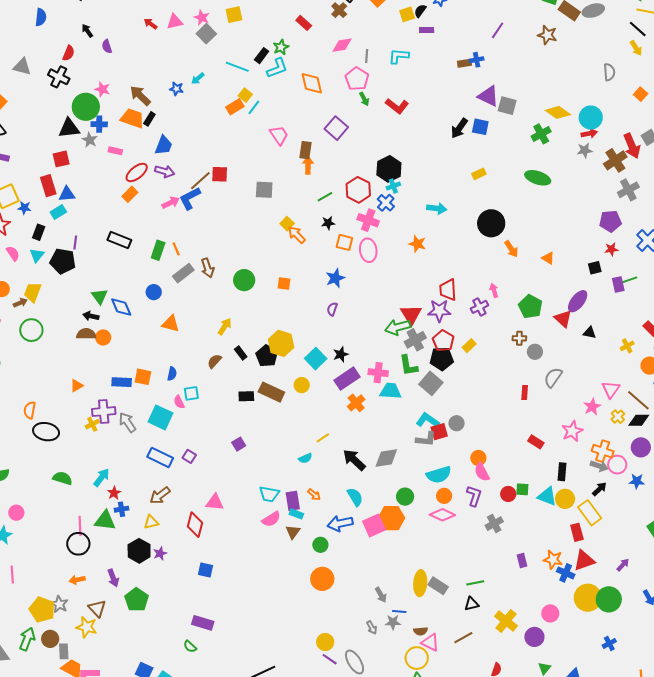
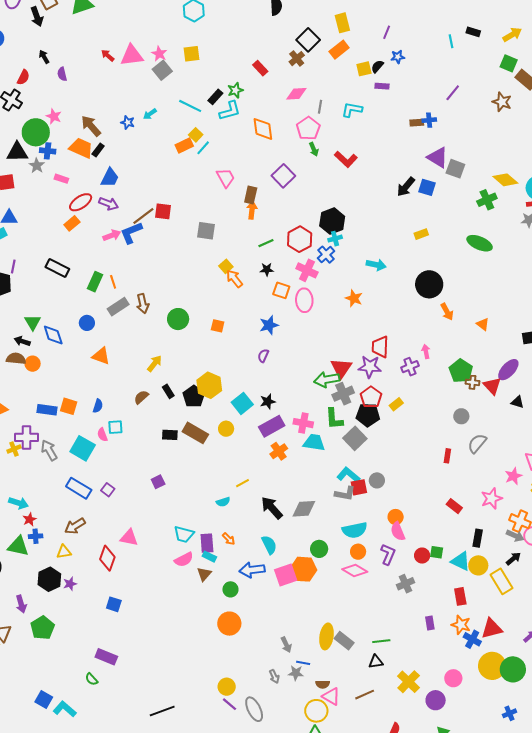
pink triangle: (175, 22) -> (132, 55), size x1.4
brown cross: (519, 338) -> (473, 382), moved
cyan arrow: (102, 477) -> (18, 503), turned 66
red rectangle: (577, 532) -> (460, 596), moved

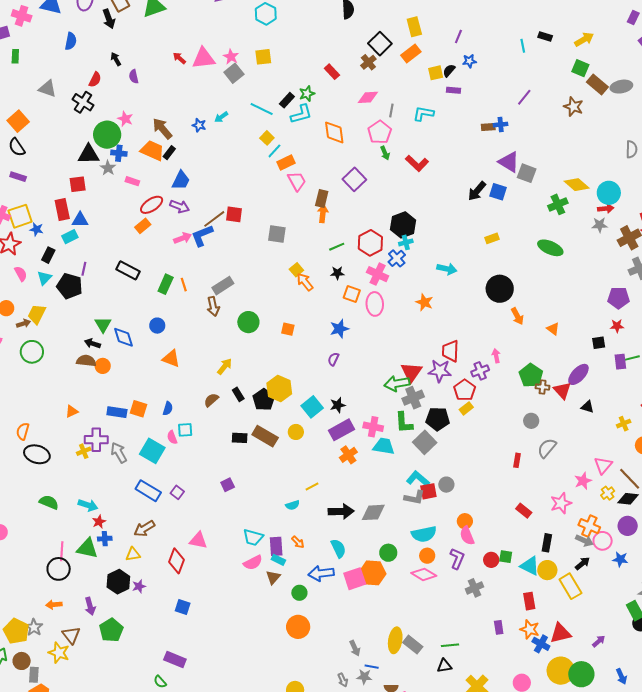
orange rectangle: (184, 145) -> (286, 163), moved
gray rectangle: (118, 307) -> (223, 286), moved
red pentagon: (371, 397) -> (465, 390), moved
black arrow: (272, 508) -> (341, 511), turned 130

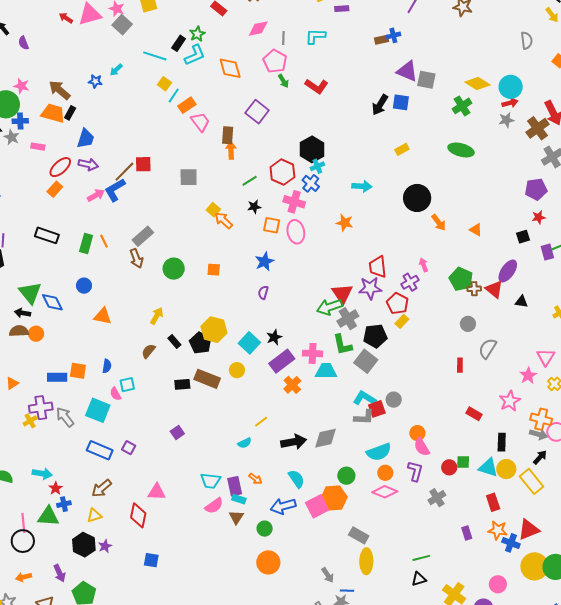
green triangle: (103, 325) -> (30, 293), size x1.4
gray rectangle: (413, 645) -> (359, 535), moved

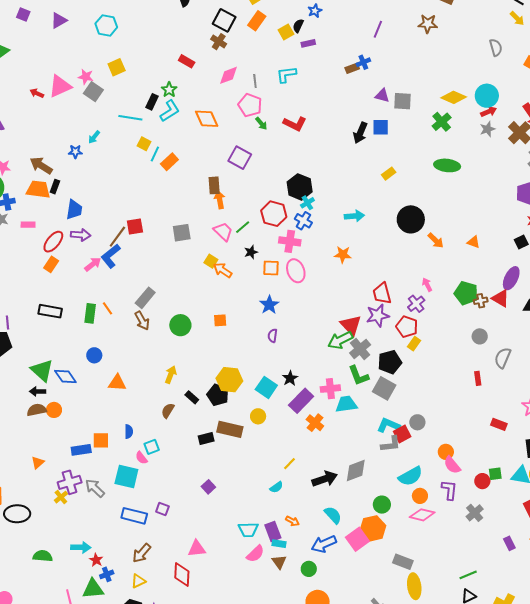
purple triangle: (407, 71) -> (382, 95), size x0.7
pink trapezoid: (200, 122) -> (223, 232), moved

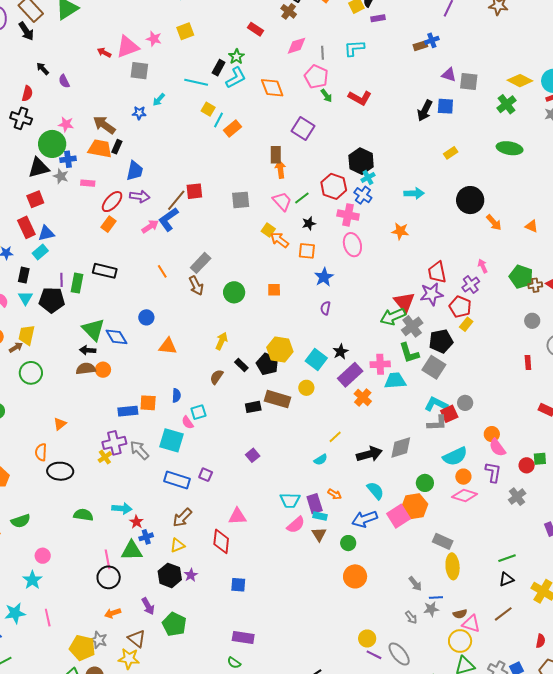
gray square: (93, 92) -> (139, 71), moved, turned -30
orange square: (271, 268) -> (307, 251), moved
green rectangle: (90, 313) -> (77, 283), moved
orange triangle: (38, 462) -> (60, 424), moved

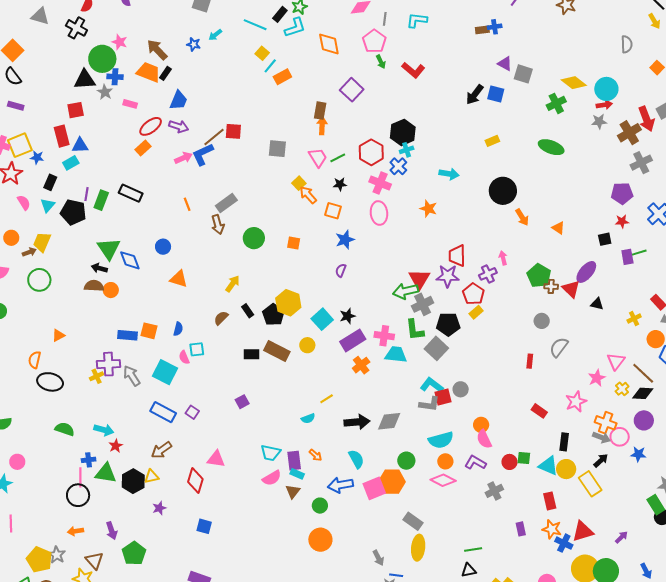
purple L-shape: (493, 472) -> (475, 463), turned -80
blue cross: (146, 537) -> (89, 460), moved
black hexagon: (170, 575) -> (133, 481), moved

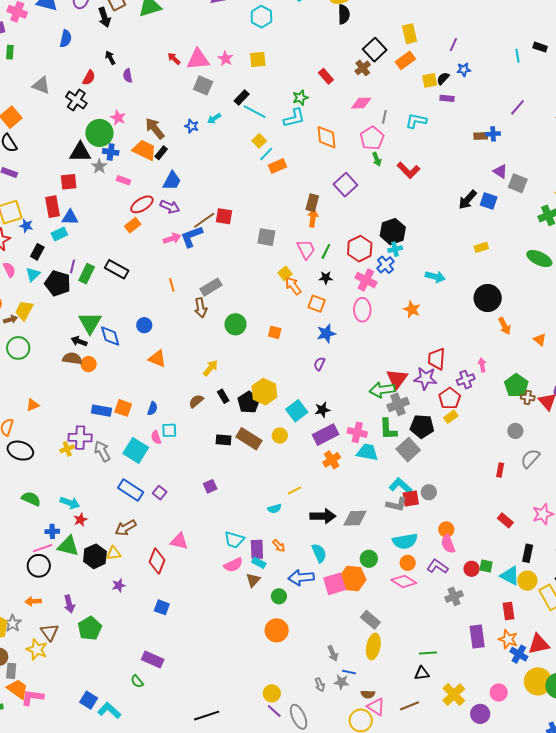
black rectangle: (280, 14) -> (242, 98), moved
green line: (338, 158) -> (326, 251), turned -42
pink line: (80, 477) -> (43, 548), turned 66
purple rectangle: (521, 529) -> (477, 636), size x1.6

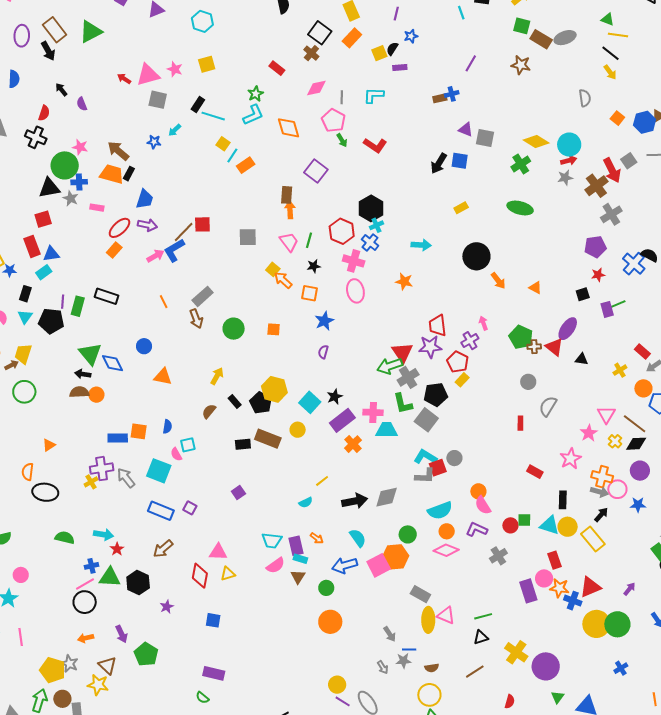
yellow triangle: (114, 553) -> (228, 574), moved
pink circle: (499, 692) -> (544, 578), moved
pink triangle: (376, 707) -> (446, 615), moved
purple circle: (480, 714) -> (546, 666), size x1.4

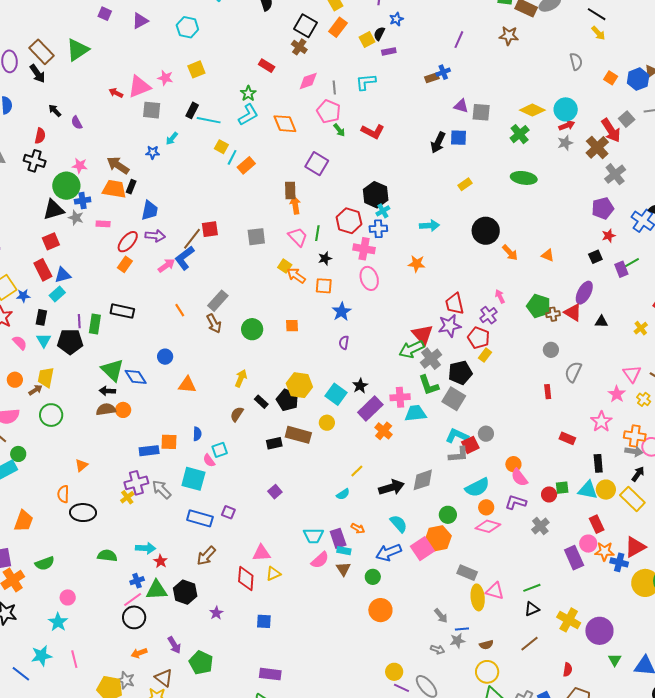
blue cross: (370, 242) -> (378, 229), turned -36
gray arrow: (383, 667) -> (438, 650), turned -32

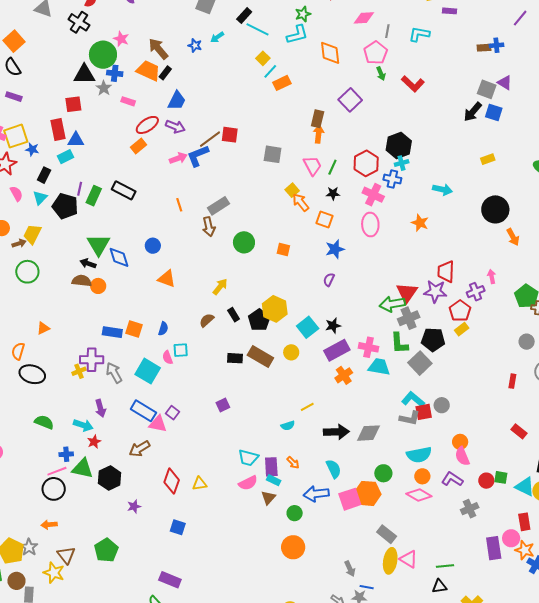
gray square: (481, 112) -> (487, 89), moved
pink triangle: (261, 553) -> (158, 424), moved
purple arrow: (174, 645) -> (100, 408), moved

